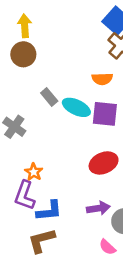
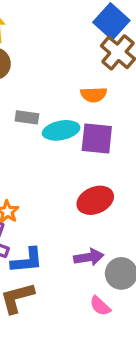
gray rectangle: (49, 97) -> (27, 117), turned -42
cyan ellipse: (76, 107) -> (61, 130), turned -36

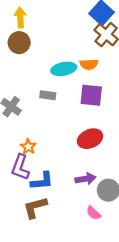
gray rectangle: (27, 117) -> (48, 95), moved
cyan ellipse: (61, 130) -> (64, 69), moved

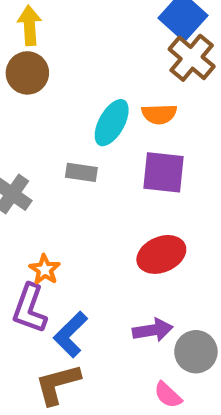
cyan ellipse: (64, 69) -> (112, 123), turned -50
blue L-shape: (42, 181) -> (71, 334), turned 140

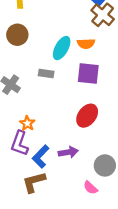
brown circle: (27, 73) -> (17, 35), moved
red ellipse: (161, 254) -> (87, 116), turned -30
purple arrow: (153, 330) -> (68, 152), moved

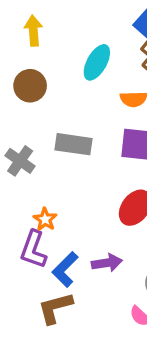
cyan ellipse: (62, 48) -> (97, 62), moved
gray rectangle: (46, 74) -> (73, 144), size x1.5

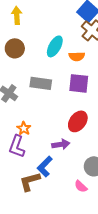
cyan ellipse: (97, 62) -> (55, 46), moved
purple arrow: (107, 263) -> (61, 144), moved
blue L-shape: (65, 269) -> (45, 166), moved

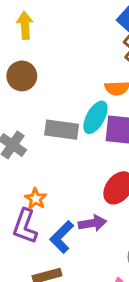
cyan ellipse: (55, 46) -> (95, 117), moved
blue L-shape: (45, 166) -> (62, 237), moved

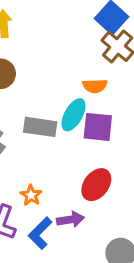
orange star: (36, 199) -> (31, 195), moved

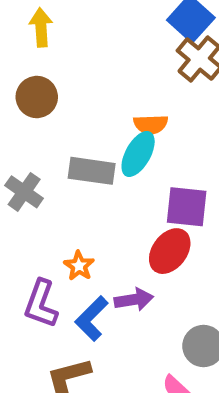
orange semicircle: (95, 86) -> (151, 124), moved
purple square: (98, 127) -> (187, 207), moved

